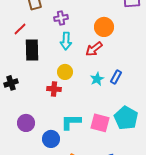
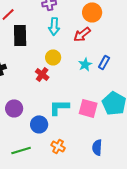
red cross: (54, 89) -> (42, 74), turned 32

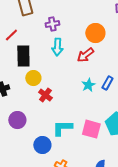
yellow circle: (53, 57) -> (33, 78), moved
purple circle: (14, 108) -> (17, 120), moved

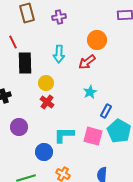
purple cross: (52, 24) -> (59, 17), moved
red line: (11, 35) -> (13, 42), turned -72
yellow circle: (33, 78) -> (46, 83), moved
blue rectangle: (107, 83) -> (106, 111), moved

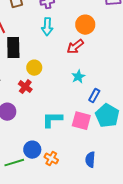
cyan arrow: (59, 54) -> (47, 27), moved
red cross: (47, 102) -> (25, 87), moved
blue circle: (44, 152) -> (32, 150), moved

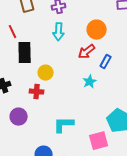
red cross: (25, 87) -> (37, 92), turned -32
blue rectangle: (94, 96) -> (106, 62), moved
pink square: (81, 121) -> (99, 141), moved, turned -30

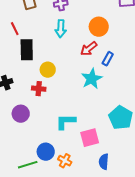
cyan star: (90, 82) -> (92, 79), size x1.5
pink square: (99, 141) -> (90, 138), moved

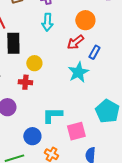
blue circle: (46, 152) -> (32, 136), moved

